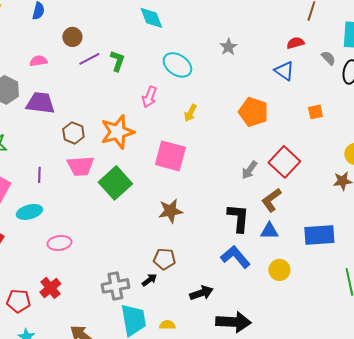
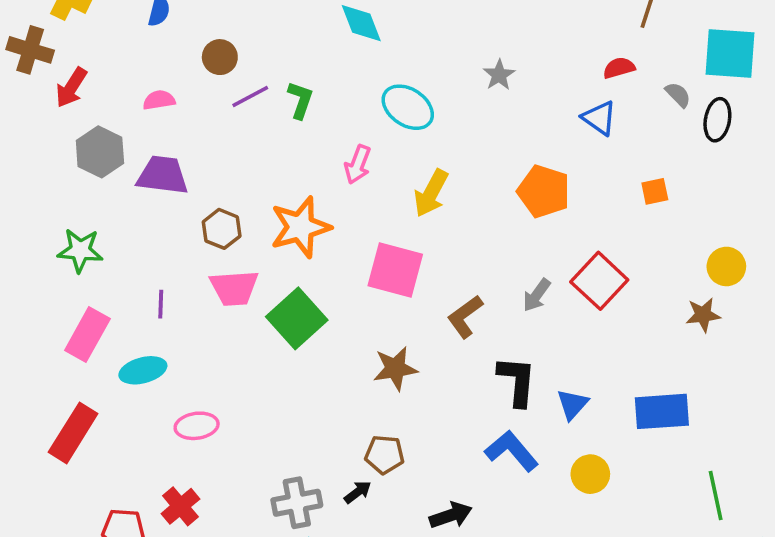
yellow arrow: (190, 113) -> (431, 193), size x1.5
brown L-shape: (271, 200) -> (465, 317), moved
blue triangle: (269, 231) -> (572, 404), turned -48

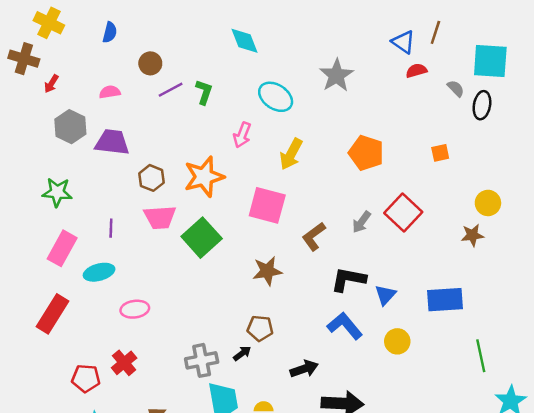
gray star: (499, 75) -> (336, 75), size x1.6
red arrow: (71, 88) -> (51, 84), size x0.7
blue triangle: (599, 118) -> (403, 42), moved
black L-shape: (517, 381) -> (348, 279), turned -84

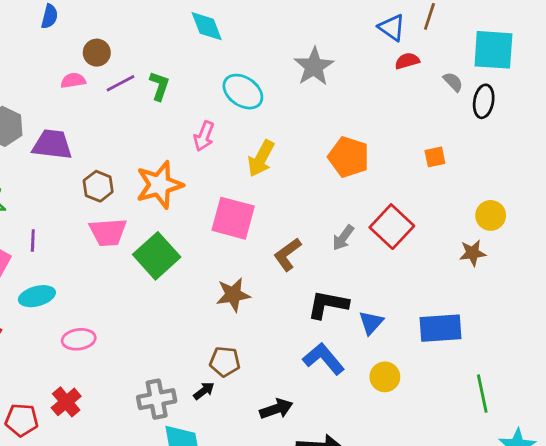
pink semicircle: (110, 92) -> (73, 80), moved
purple line: (111, 228) -> (33, 240), moved

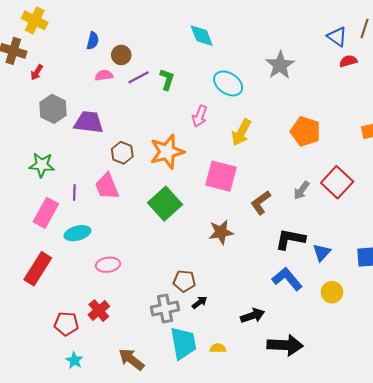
blue semicircle: (49, 16) -> (93, 41), moved
pink trapezoid: (108, 232) -> (107, 186), moved, turned 72
brown pentagon: (225, 362) -> (184, 281), moved

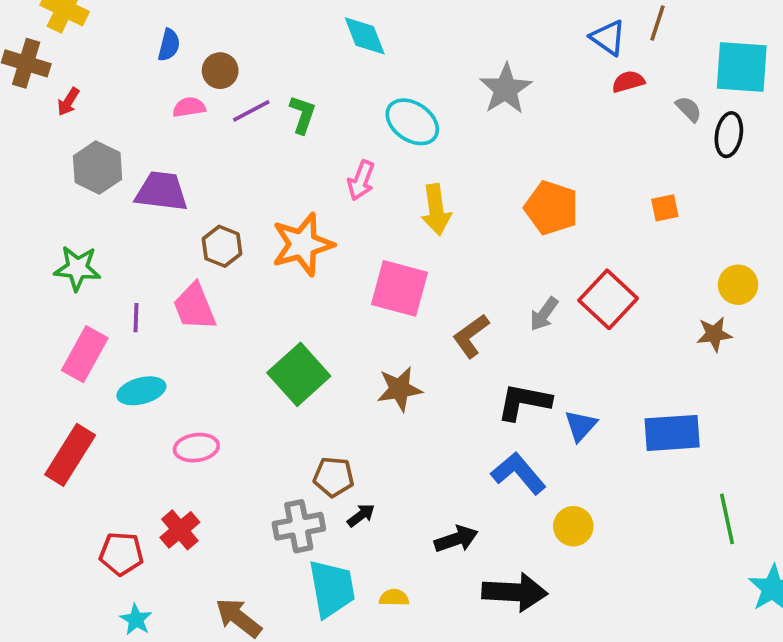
yellow arrow: (241, 132) -> (436, 210), turned -36
green square: (165, 204) -> (299, 374), moved
yellow circle: (332, 292) -> (573, 526), moved

